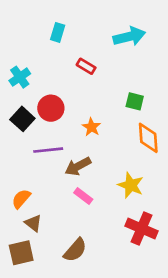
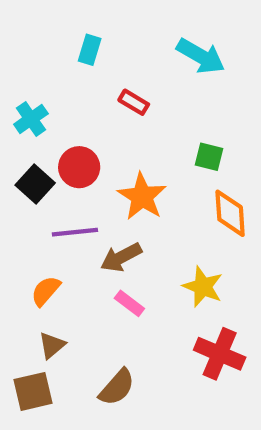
cyan arrow: (129, 36) -> (201, 56), turned 44
orange star: (91, 127) -> (142, 197), size x1.6
orange semicircle: (21, 199) -> (46, 291), moved
brown triangle: (33, 223) -> (52, 345), turned 42

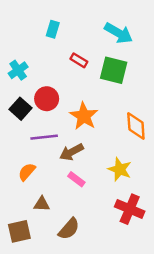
green square: (209, 157) -> (114, 70), moved, size x1.6
brown triangle: (52, 345) -> (42, 204), moved, turned 42

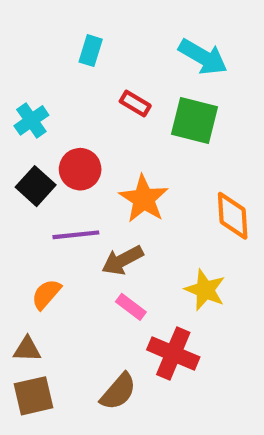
brown triangle: (42, 204) -> (27, 349), moved
red cross: (130, 209) -> (173, 353), moved

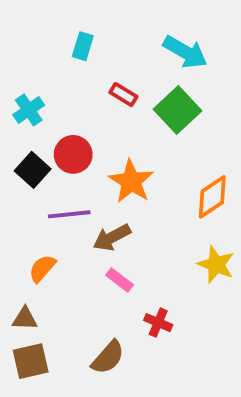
green square: (194, 120) -> (178, 110), turned 33
orange diamond: (233, 216) -> (212, 197), turned 60
yellow star: (205, 290) -> (216, 265), moved
red cross: (173, 353) -> (158, 323), size x0.6

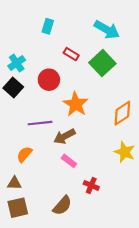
red circle: (73, 154) -> (49, 80), moved
black square: (33, 170) -> (13, 87), moved

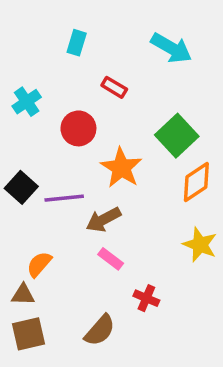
green square: (102, 63) -> (177, 136), moved
black square: (13, 87) -> (21, 187), moved
orange semicircle: (24, 154) -> (39, 264), moved

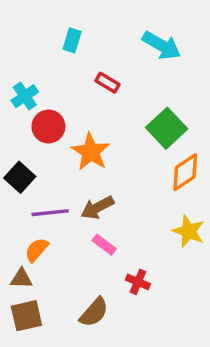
red circle: (78, 128) -> (48, 127), moved
orange star: (121, 168) -> (91, 152), moved
purple line: (64, 198) -> (50, 213), moved

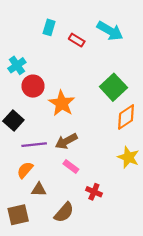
red rectangle: (108, 83) -> (77, 40), moved
brown triangle: (21, 279) -> (39, 189), moved

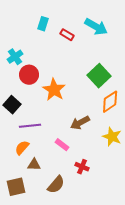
brown arrow: (66, 141) -> (80, 123), moved

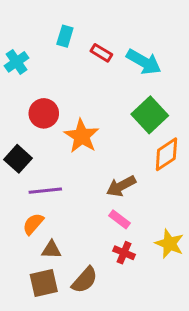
cyan arrow: (96, 27) -> (144, 62), moved
cyan cross: (15, 57) -> (17, 62), moved
yellow star: (112, 137) -> (169, 244), moved
pink rectangle: (62, 145) -> (119, 219), moved
brown square: (16, 187) -> (44, 283), moved

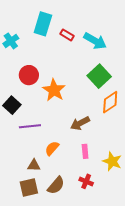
cyan rectangle: (65, 36) -> (43, 24), size x1.6
pink rectangle: (119, 219) -> (85, 151), moved, turned 48
orange semicircle: (33, 224) -> (52, 148), moved
red cross: (124, 253) -> (86, 181), moved

